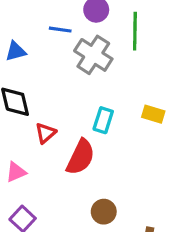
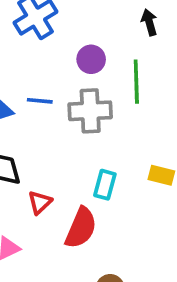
blue line: (60, 30) -> (40, 101), moved
gray cross: (93, 55) -> (90, 111), turned -33

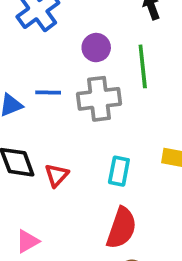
red triangle: (40, 202) -> (57, 175), moved
red semicircle: (81, 228) -> (121, 228), moved

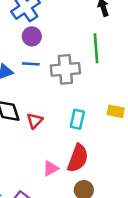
purple circle: (96, 48) -> (32, 36), moved
pink triangle: (28, 241) -> (51, 168), moved

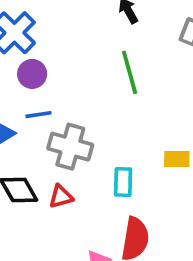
gray cross: (65, 69) -> (70, 147), moved, turned 32
red triangle: (35, 121) -> (61, 196), turned 42

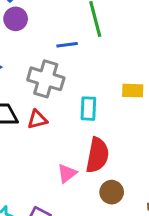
blue line: (39, 115) -> (67, 45), moved

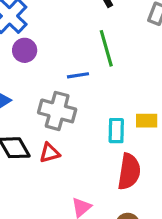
cyan rectangle: (88, 109) -> (116, 131), moved
red semicircle: (97, 155) -> (129, 172), moved

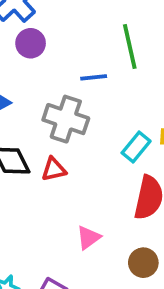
cyan rectangle: (116, 131) -> (136, 147), turned 35

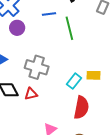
blue line: (94, 77) -> (49, 14), moved

